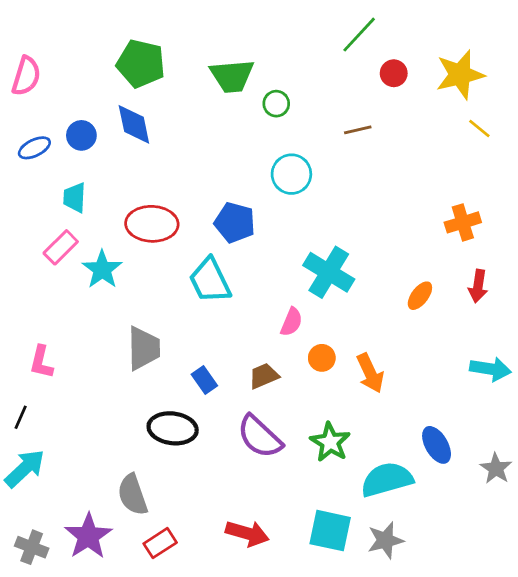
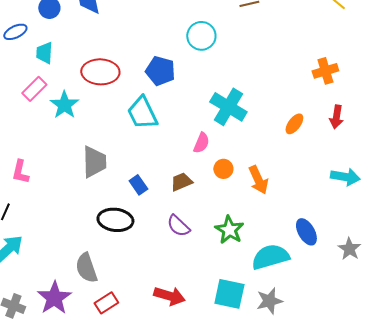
blue ellipse: (34, 148) -> (15, 32), moved
purple semicircle: (260, 437) -> (178, 226), size x0.7

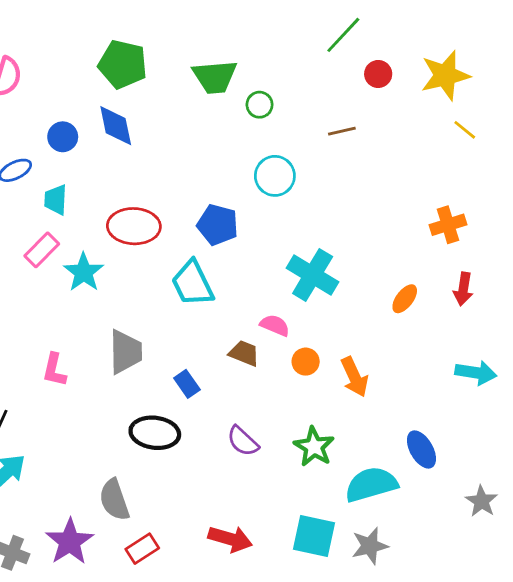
pink semicircle: (201, 143) -> (275, 325), turned -90
pink L-shape: (20, 172) -> (54, 370), moved
brown trapezoid: (181, 182) -> (244, 353), moved, turned 45
gray star: (349, 249) -> (481, 501), moved

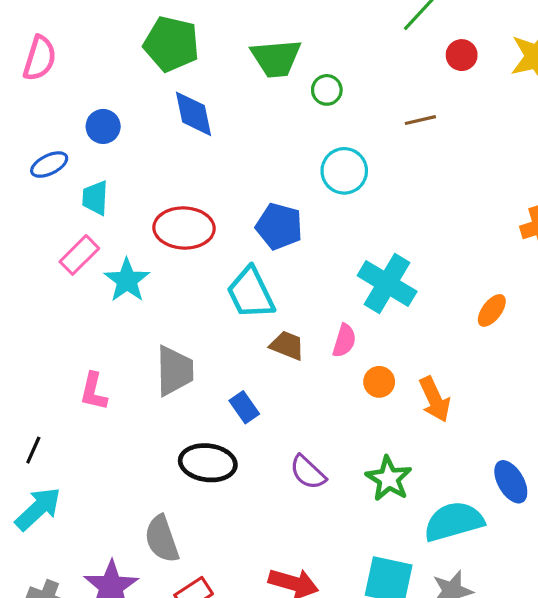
blue diamond: (116, 126) -> (194, 114), moved
pink semicircle: (275, 325) -> (344, 341), turned 84
brown trapezoid: (244, 353) -> (287, 345), moved

